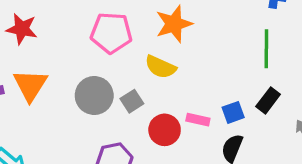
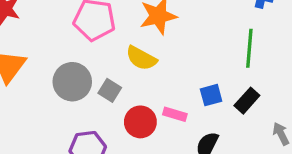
gray square: (132, 101) -> (110, 90), turned -30
blue square: (233, 112) -> (211, 95), moved

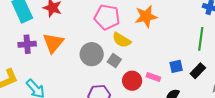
yellow semicircle: (141, 58) -> (122, 40), moved

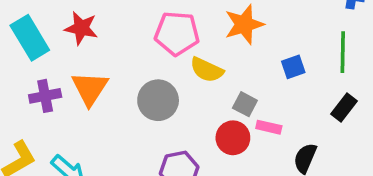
gray square: (114, 61) -> (245, 104), moved
blue square: (176, 66) -> (293, 67), moved

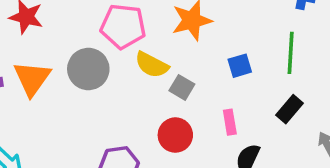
gray circle: (158, 100) -> (88, 69), moved
gray square: (245, 104) -> (182, 87), moved
pink rectangle: (269, 127) -> (230, 122), moved, turned 65

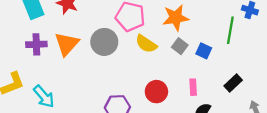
green line: (291, 53) -> (230, 30), moved
blue square: (240, 66) -> (204, 51), turned 35
gray square: (182, 87) -> (180, 46), moved

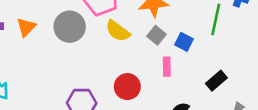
orange triangle: (67, 44) -> (26, 27), size x0.7
pink rectangle: (193, 87) -> (167, 67), moved

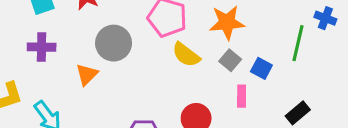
orange triangle: (26, 27) -> (87, 74), moved
gray circle: (70, 27) -> (114, 43), moved

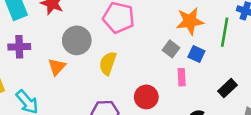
orange star: (227, 22) -> (190, 21), moved
yellow semicircle: (186, 55) -> (108, 63), moved, turned 75

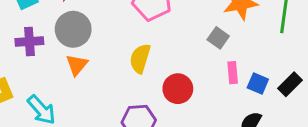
gray circle: (77, 40) -> (73, 29), moved
blue square: (196, 54) -> (258, 84), moved
red circle: (146, 97) -> (178, 89), moved

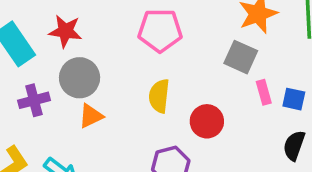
gray square: (218, 38) -> (241, 57), size x1.4
orange triangle: (77, 65) -> (91, 116), turned 35

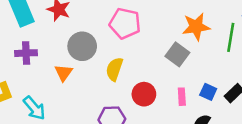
gray circle: (80, 78) -> (82, 46), moved
pink rectangle: (264, 92) -> (182, 97), moved
orange triangle: (91, 116) -> (64, 73), turned -42

